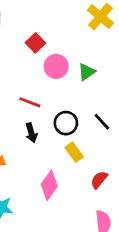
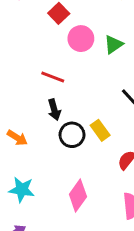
black circle: (66, 123) -> (72, 135), moved
pink diamond: (49, 185) -> (78, 196), moved

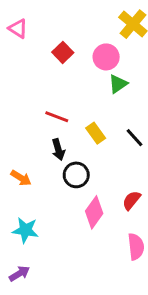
pink circle: (81, 39) -> (106, 57), moved
yellow rectangle: (100, 130) -> (96, 133), moved
pink diamond: (78, 196) -> (94, 212), moved

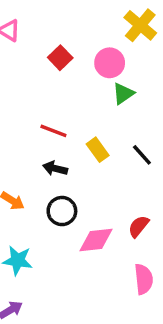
black arrow: (58, 150) -> (55, 168), turned 120
black circle: (76, 175) -> (62, 211), moved
pink diamond: (94, 212) -> (96, 240), turned 48

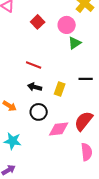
yellow rectangle: (98, 150) -> (60, 89), moved, turned 56
black line: (142, 155) -> (86, 79), turned -48
red semicircle: (139, 226) -> (84, 121), size x1.5

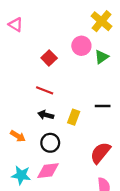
red square: (38, 22) -> (49, 58), moved
green triangle: (75, 43) -> (102, 57), moved
pink diamond: (59, 129) -> (48, 171), moved

